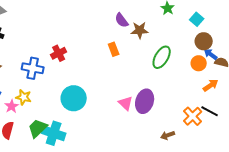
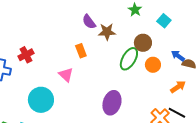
brown circle: (204, 41) -> (143, 43), moved
orange circle: (199, 63) -> (153, 65), moved
pink triangle: (126, 103) -> (66, 75), moved

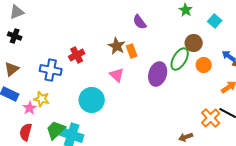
brown star: (107, 32) -> (117, 46), moved, turned 30
purple ellipse: (112, 103) -> (158, 74), moved

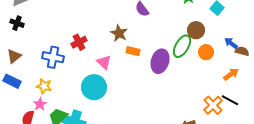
orange rectangle: (132, 51) -> (133, 51), moved, turned -56
pink triangle: (117, 75) -> (104, 62), moved
pink star: (30, 108) -> (40, 104), moved

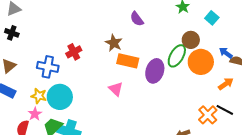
orange rectangle: (133, 51) -> (128, 61), size x1.5
orange circle: (206, 52) -> (201, 62), size x1.6
pink triangle: (104, 62) -> (116, 89), moved
cyan circle: (94, 87) -> (60, 97), moved

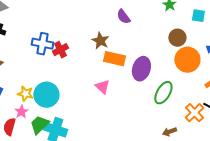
cyan square: (212, 18) -> (198, 16), turned -32
green ellipse: (177, 56) -> (163, 93), moved
blue cross: (48, 67) -> (42, 44), moved

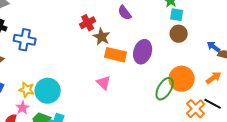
cyan square: (198, 16) -> (177, 15), moved
blue cross: (42, 44) -> (25, 40), moved
red cross: (60, 50) -> (88, 23), moved
orange circle: (187, 60) -> (182, 79), moved
purple ellipse: (141, 69) -> (143, 52), moved

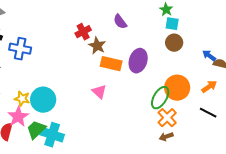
pink star: (23, 108) -> (18, 117), size x1.5
orange cross: (196, 109) -> (167, 118), moved

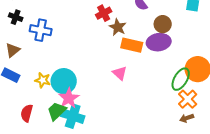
brown circle: (174, 43) -> (163, 24), moved
purple ellipse: (138, 61) -> (159, 42), turned 65
pink star: (18, 117) -> (69, 98), moved

